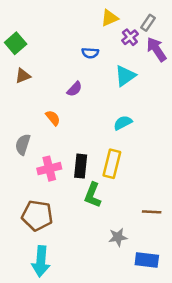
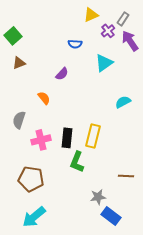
cyan semicircle: (123, 123) -> (123, 102), moved
blue rectangle: (147, 260) -> (111, 216), moved, turned 30
cyan arrow: (41, 261) -> (34, 217), turned 45

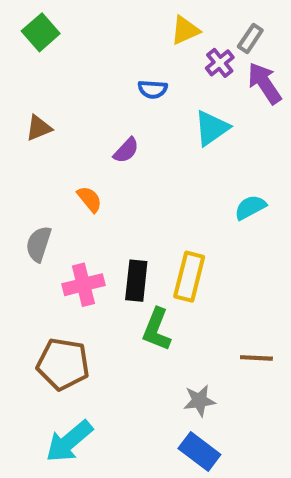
green square: (13, 36) -> (41, 32), moved
blue rectangle: (111, 216) -> (199, 452), moved

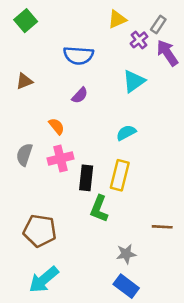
blue semicircle: (153, 89) -> (78, 55), moved, size x1.6
cyan semicircle: (250, 207) -> (126, 133), moved
pink cross: (83, 285) -> (60, 159), moved

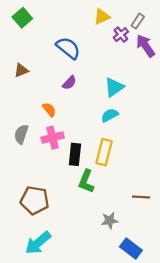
blue semicircle: (78, 55) -> (68, 48), turned -145
cyan triangle: (134, 81) -> (114, 87), moved
blue rectangle: (126, 286) -> (131, 248), moved

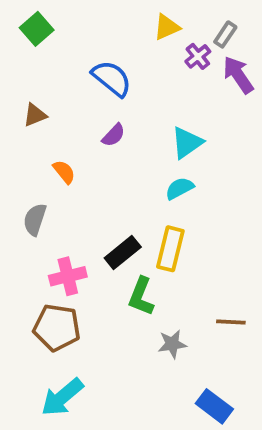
orange semicircle: (49, 110) -> (64, 172), moved
pink cross: (53, 138) -> (68, 276), moved
black rectangle: (75, 154) -> (123, 252), turned 45
gray star: (110, 220) -> (172, 344), moved

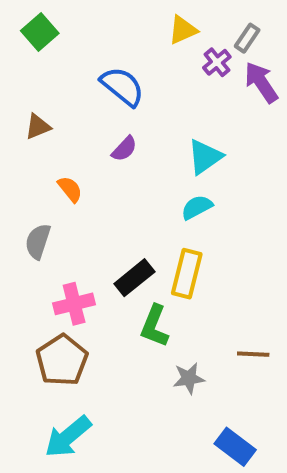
brown pentagon: (57, 328) -> (62, 360), turned 30

